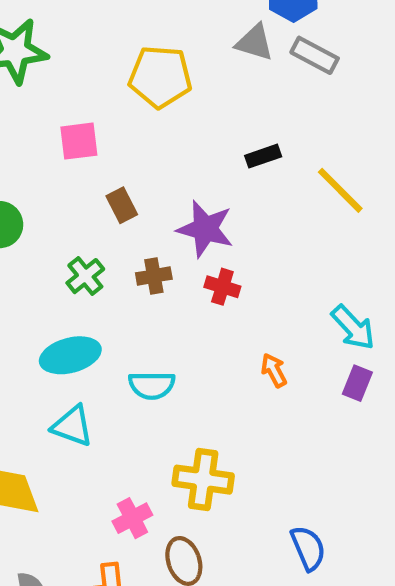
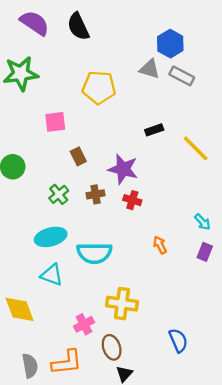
cyan arrow: (353, 327) -> (202, 222), size x0.7
cyan semicircle: (152, 385) -> (94, 253), size x1.4

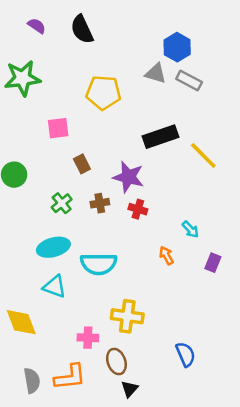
purple semicircle: (35, 23) -> (37, 26), size x0.6
black rectangle: (154, 130) -> (161, 137), size x1.8
cyan arrow: (202, 222) -> (190, 229), moved
pink cross: (84, 324) -> (88, 338), turned 30

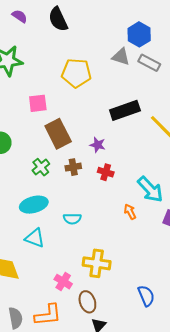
brown rectangle: (82, 164) -> (58, 134), size x1.8
purple star: (128, 177) -> (98, 145), size x0.6
cyan arrow: (190, 229) -> (150, 189), size x1.8
cyan semicircle: (99, 264) -> (72, 219), size x0.6
pink cross: (88, 338) -> (63, 282), turned 30

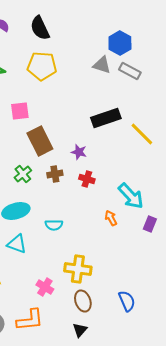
yellow pentagon: (76, 73) -> (42, 66), moved
brown ellipse: (87, 302) -> (83, 301), moved

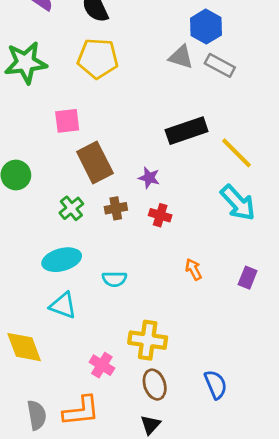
cyan arrow: (131, 196) -> (238, 203), moved

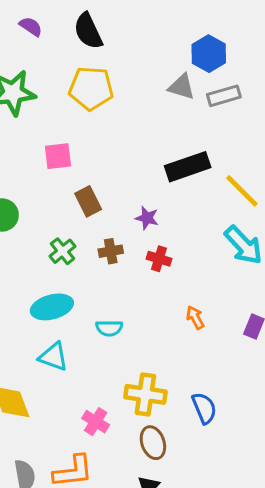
gray rectangle: (220, 65) -> (224, 96), turned -44
brown rectangle: (95, 163) -> (88, 201), size x0.7
blue semicircle: (216, 385) -> (204, 408), moved

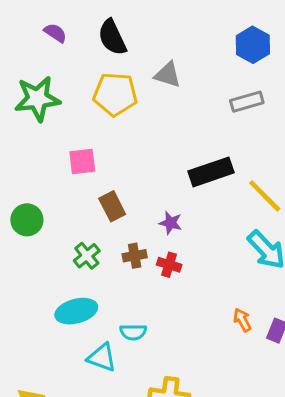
blue hexagon: (209, 54) -> (253, 45), moved
gray triangle: (182, 87) -> (168, 75), moved
red cross: (159, 259) -> (169, 265), moved
orange arrow: (195, 318) -> (242, 320), moved
cyan triangle: (53, 357) -> (102, 357), moved

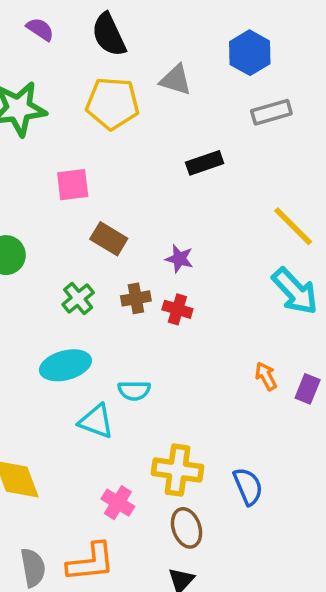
blue hexagon: (253, 45) -> (250, 53), moved
black rectangle: (211, 172) -> (205, 163), moved, size x0.7
brown rectangle: (112, 206) -> (109, 239), turned -32

